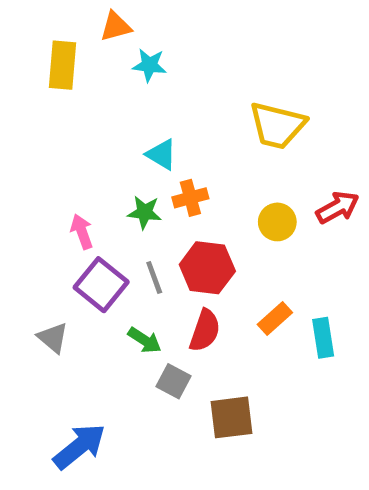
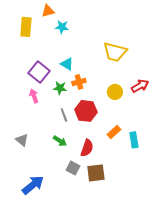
purple square: (101, 285) -> (39, 72), moved
red semicircle: (205, 331) -> (87, 148), moved
gray square: (174, 381) -> (73, 168), moved

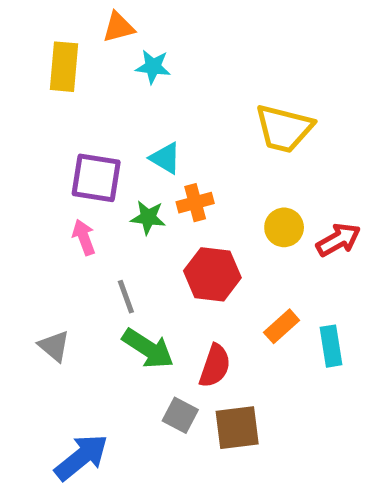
purple square: (39, 72) -> (96, 178), turned -30
red arrow: (140, 86) -> (338, 240), moved
gray line: (64, 115) -> (126, 297), moved
green arrow: (60, 141) -> (148, 349), size x1.5

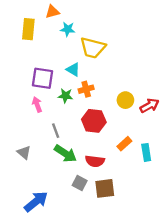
yellow trapezoid: (284, 129) -> (93, 48), moved
red semicircle: (215, 366) -> (95, 161), turned 78

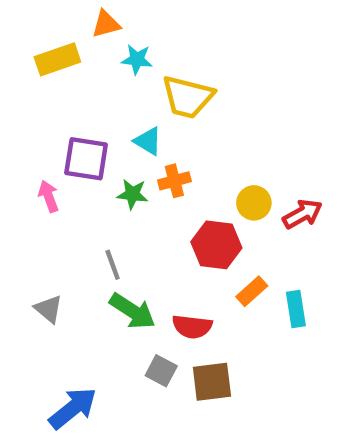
yellow rectangle: (28, 29) -> (57, 59), turned 66
pink arrow: (37, 104) -> (49, 196), moved
red hexagon: (94, 121) -> (216, 245), moved

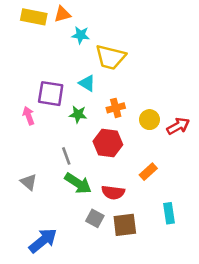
yellow rectangle: (57, 59) -> (34, 17), moved, turned 30
orange cross: (174, 181) -> (116, 108), moved
red hexagon: (216, 245) -> (108, 143), moved
cyan rectangle: (296, 309) -> (169, 213), moved

